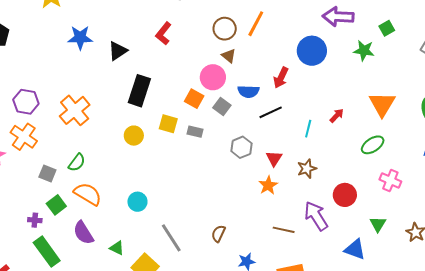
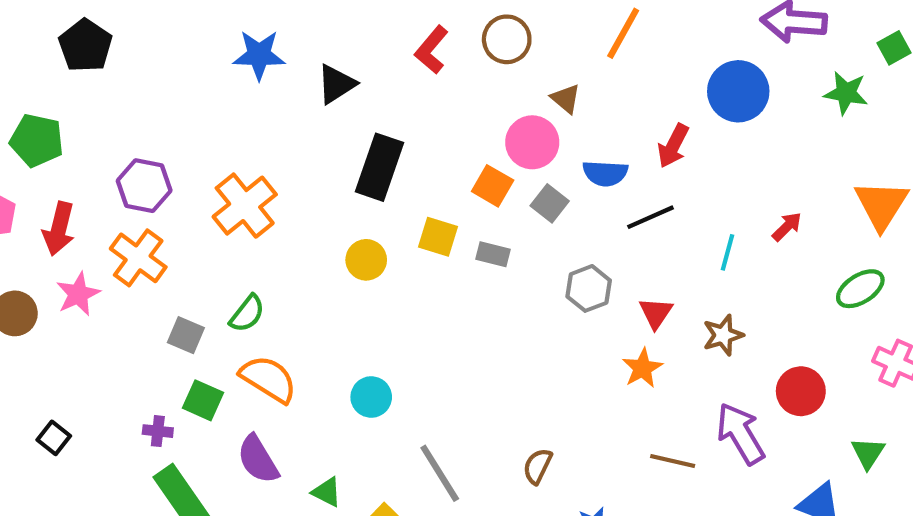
brown circle: (225, 29) -> (507, 39), moved
green square: (56, 205) -> (203, 400), turned -30

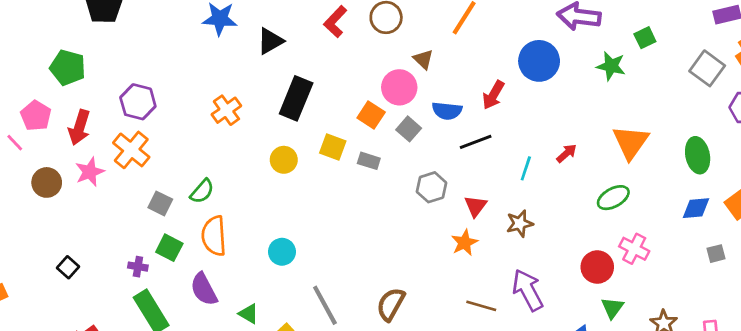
orange cross: (245, 206) -> (226, 110), moved, size x0.7
orange semicircle: (268, 379) -> (214, 236), turned -129
red circle: (801, 391) -> (597, 267), moved
brown semicircle: (538, 466) -> (391, 304), size x1.4

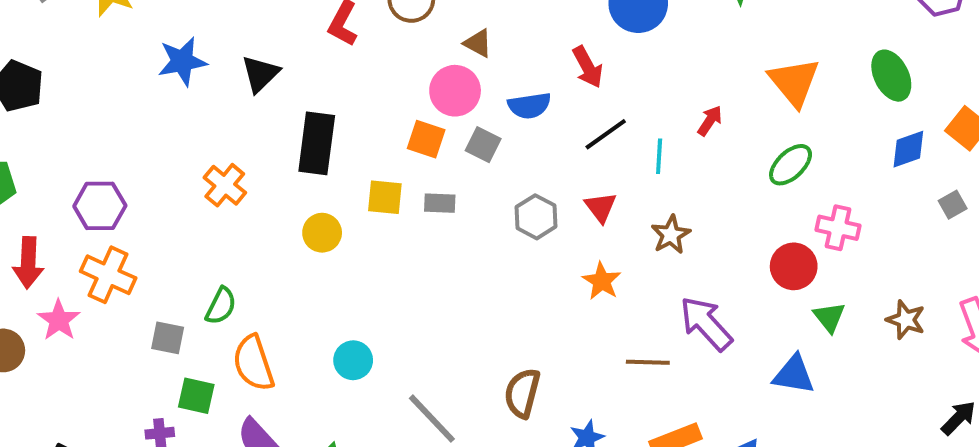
red arrow: (493, 95) -> (588, 67), turned -44
black line: (476, 142) -> (606, 134), moved
red triangle: (476, 206) -> (601, 207), moved

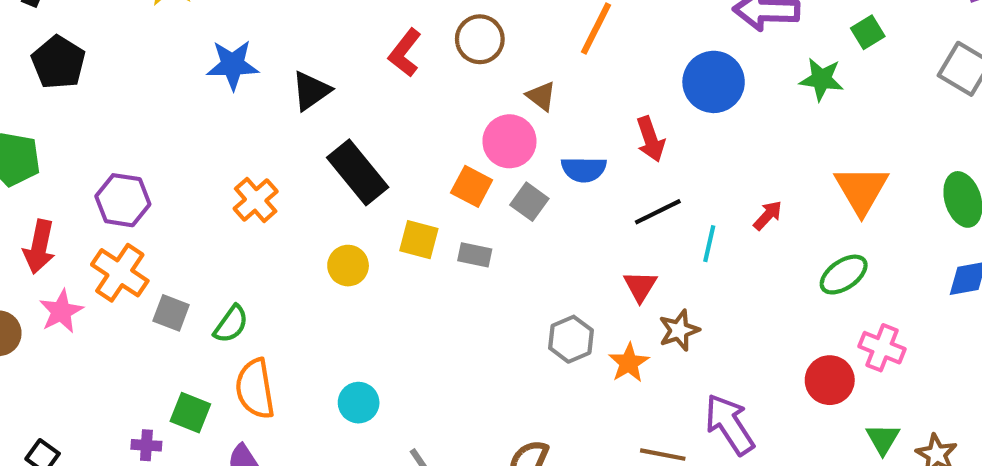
black rectangle: (317, 143) -> (358, 172), turned -56
gray hexagon: (536, 217) -> (571, 339), moved
brown star: (671, 235) -> (679, 330), moved
green triangle: (829, 317) -> (883, 439), moved
gray square: (168, 338) -> (171, 313), moved

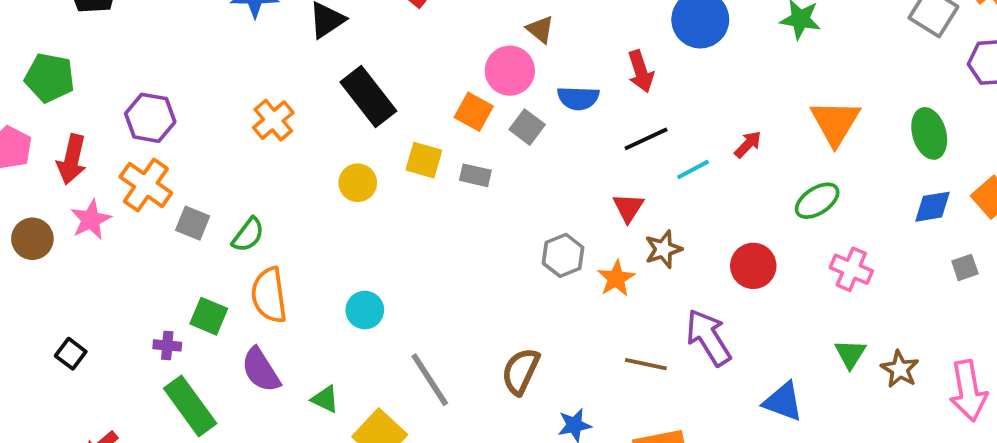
cyan line: (709, 244) -> (693, 169), turned 48
red circle: (830, 380) -> (753, 266), moved

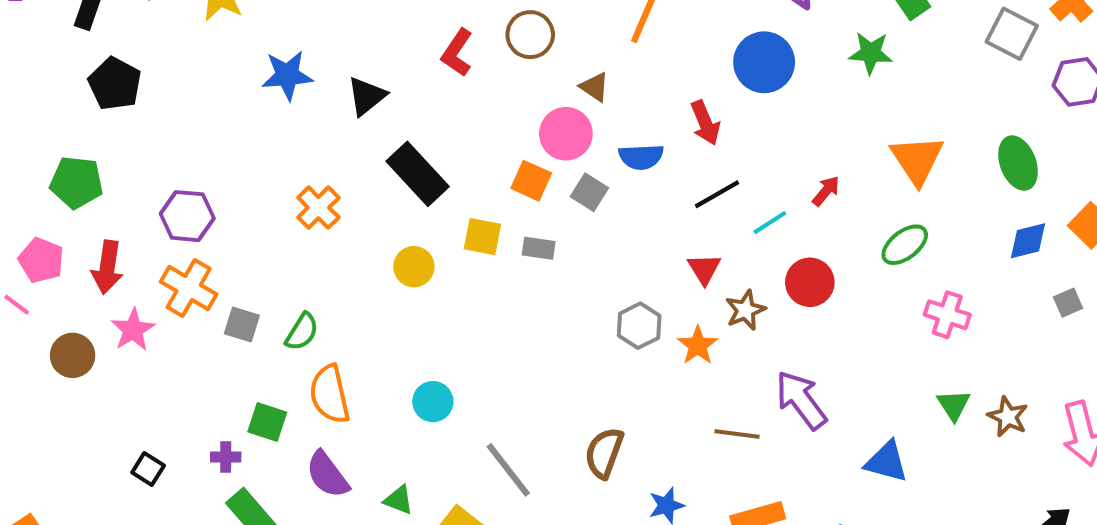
red circle: (753, 266) -> (810, 282), moved
black square: (71, 354) -> (148, 469), moved

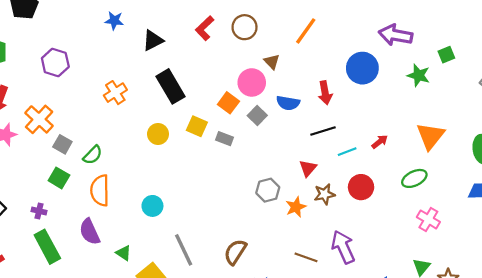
blue star: (287, 75) -> (114, 21), size x0.7
purple hexagon: (187, 216) -> (55, 63), moved
green square: (267, 422) -> (59, 178), moved

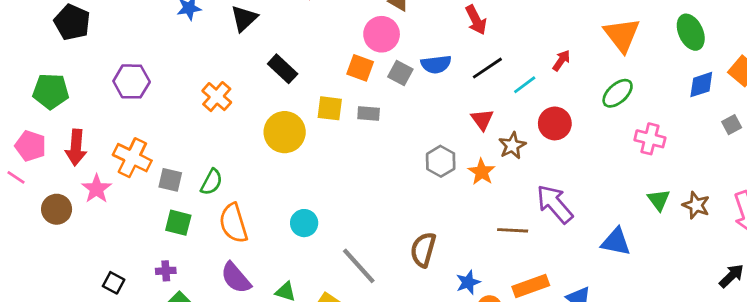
black rectangle: (170, 86) -> (283, 69), size x0.7
blue semicircle: (288, 103) -> (436, 64), moved
yellow circle: (158, 134) -> (285, 132), size x1.5

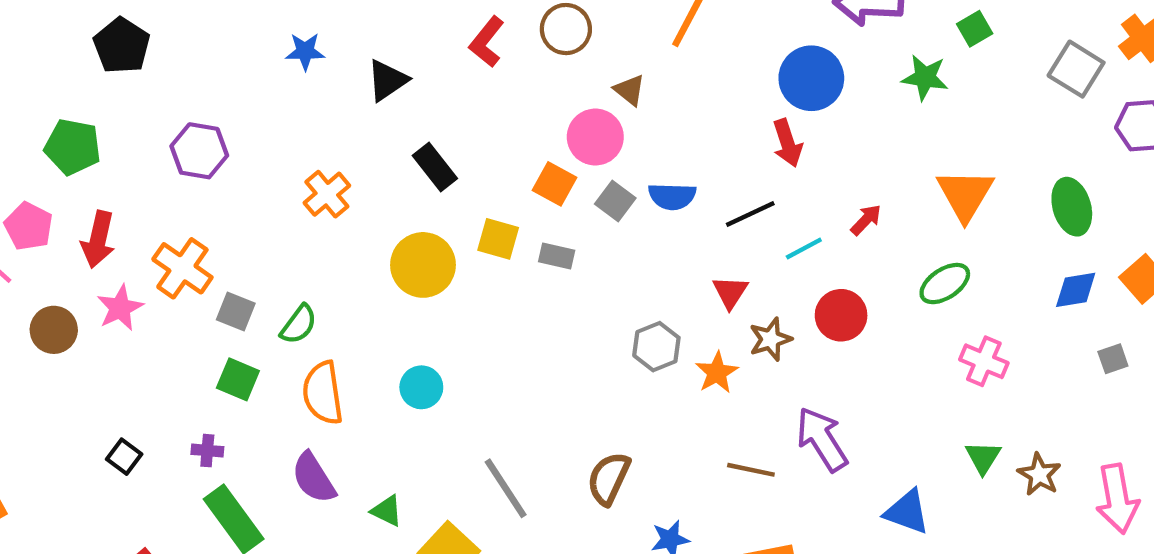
red arrow: (476, 20) -> (787, 143), moved
cyan circle: (304, 223) -> (421, 387), moved

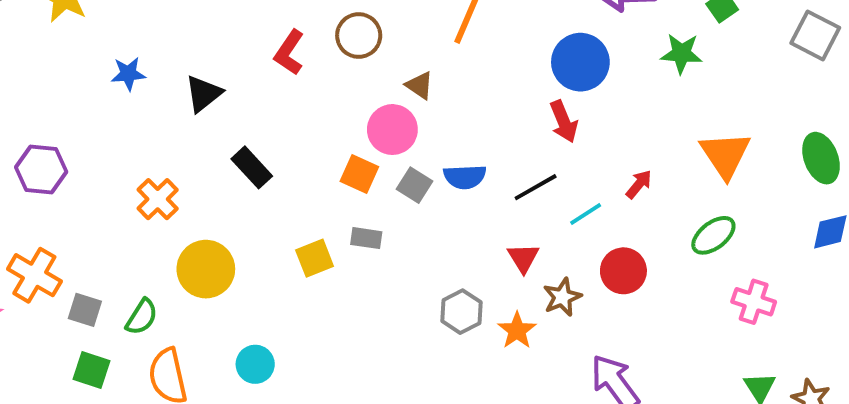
yellow square: (498, 239) -> (315, 258), moved, turned -33
yellow circle: (423, 265) -> (206, 269), moved

